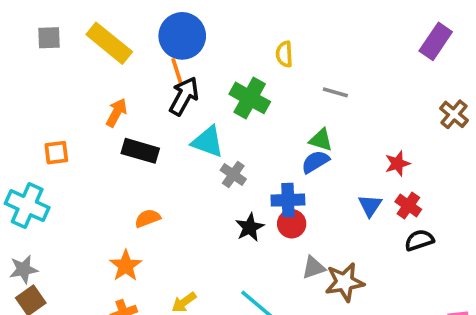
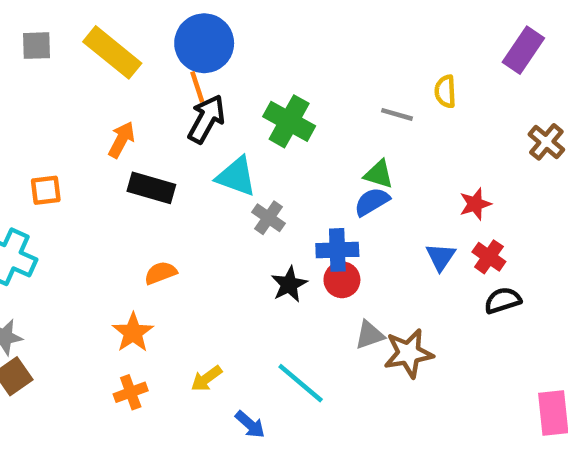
yellow semicircle: (284, 54) -> (445, 91), moved

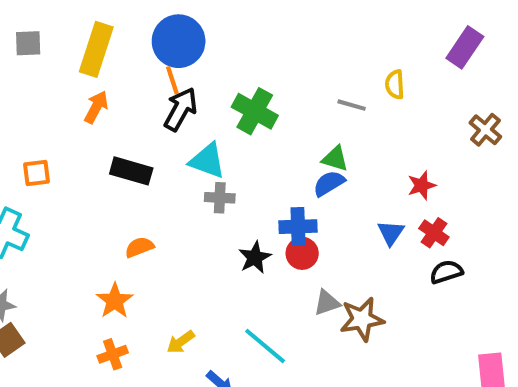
yellow rectangle: (112, 52) -> (96, 49), turned 69
orange arrow: (121, 140) -> (96, 107), moved
gray cross: (268, 218) -> (220, 198), moved, turned -32

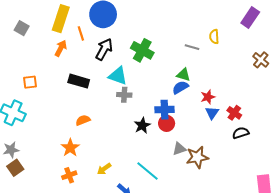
gray square: (28, 43) -> (22, 28), moved, turned 32
orange line: (172, 80) -> (81, 33), moved
red star: (422, 185) -> (208, 97), moved

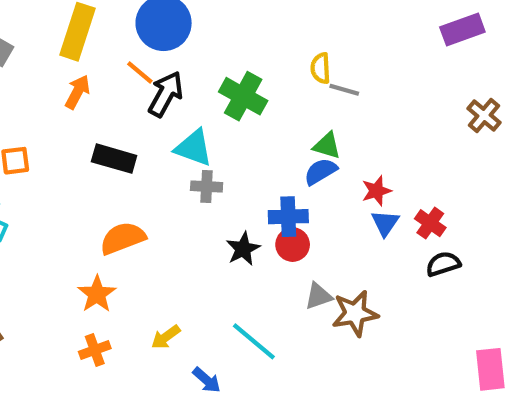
purple rectangle: (250, 18) -> (462, 30), turned 36
orange line: (81, 33) -> (140, 73), moved, turned -32
yellow semicircle: (214, 37) -> (321, 68), moved
orange semicircle: (83, 120) -> (123, 238), size x1.5

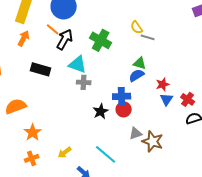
yellow semicircle: (321, 68) -> (137, 27), turned -32
orange semicircle: (123, 238) -> (16, 106), moved
brown star: (355, 313) -> (153, 141), turned 30

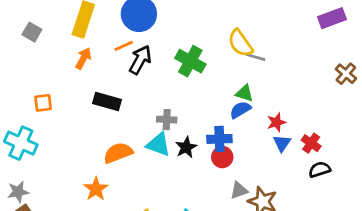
yellow semicircle: (137, 27) -> (240, 43), size x1.5
orange line: (53, 29) -> (124, 46), turned -64
cyan triangle: (78, 64) -> (158, 145), moved
orange semicircle: (16, 106) -> (118, 153), moved
black star: (101, 111) -> (186, 147), moved

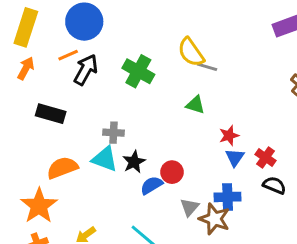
blue semicircle: (240, 110) -> (151, 185), moved
blue cross: (219, 139) -> (228, 197), moved
black semicircle: (319, 170) -> (274, 185), turned 40
orange star: (96, 189) -> (39, 206), size x1.4
gray triangle: (239, 190) -> (190, 207), turned -30

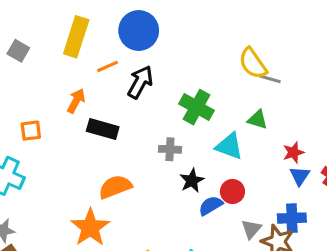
orange line: (68, 55) -> (107, 66), moved
orange arrow: (26, 68) -> (76, 101), moved
green cross: (138, 71) -> (197, 107), moved
cyan triangle: (105, 159) -> (229, 146), moved

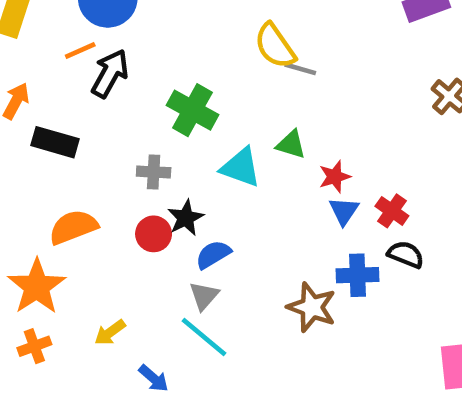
orange line: (107, 66) -> (80, 51), moved
green triangle: (257, 120) -> (291, 144), moved
red circle: (232, 192) -> (154, 234), moved
blue cross: (292, 218) -> (358, 275), moved
gray triangle: (251, 229) -> (204, 296), moved

